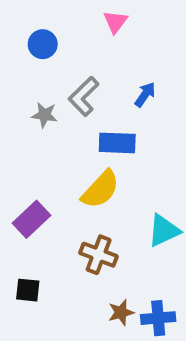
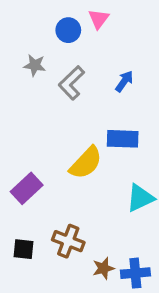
blue circle: (43, 44) -> (68, 30), moved
gray star: (45, 115) -> (35, 65), moved
blue rectangle: (117, 143) -> (123, 139), moved
brown cross: (99, 255) -> (68, 241), moved

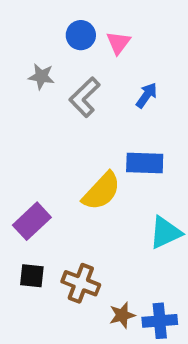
pink triangle: (99, 19) -> (118, 43), moved
black square: (24, 249) -> (32, 276), moved

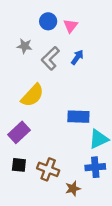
blue arrow: (147, 95) -> (77, 57), moved
blue rectangle: (145, 163) -> (78, 117), moved
yellow semicircle: (101, 191) -> (32, 95), moved
blue cross: (160, 321) -> (95, 167), moved

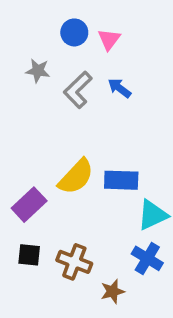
blue arrow: (77, 57) -> (119, 88), turned -88
yellow semicircle: (32, 95) -> (76, 177), moved
blue cross: (95, 167) -> (147, 258), turned 36

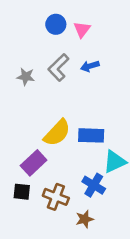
gray star: (38, 71) -> (26, 77), moved
blue arrow: (119, 88) -> (90, 66), turned -54
purple rectangle: (29, 205) -> (34, 163), moved
blue cross: (147, 258) -> (94, 185), moved

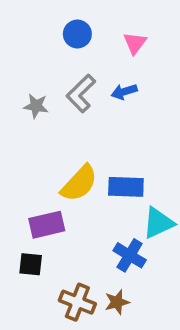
pink triangle: (82, 30) -> (135, 43), moved
purple rectangle: (34, 163) -> (47, 225), turned 30
brown cross: (56, 197) -> (77, 302), moved

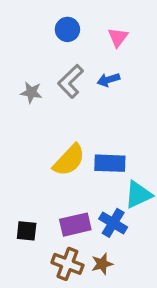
purple rectangle: (47, 225) -> (75, 225), moved

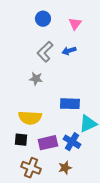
gray star: (31, 92) -> (36, 79), moved
yellow semicircle: (69, 160) -> (30, 118), moved, turned 50
black square: (27, 231) -> (21, 140), moved
brown cross: (67, 264) -> (31, 168), moved

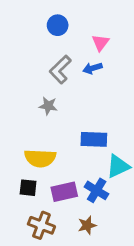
pink triangle: (75, 24) -> (101, 43), moved

